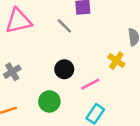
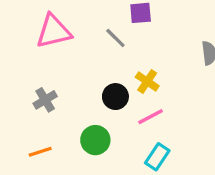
yellow cross: (116, 61) -> (147, 81), moved

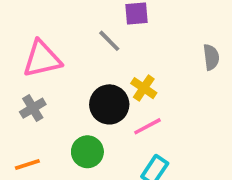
pink triangle: (54, 31) -> (42, 59), moved
black circle: (115, 97) -> (109, 104), size x1.4

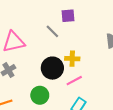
yellow cross: (144, 88) -> (72, 59), turned -32

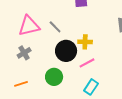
gray line: (52, 31) -> (55, 27), moved

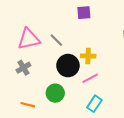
orange line: (21, 84) -> (28, 105), moved, turned 32

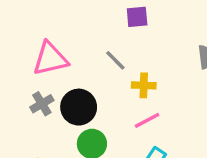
gray line: (56, 40) -> (115, 60), moved
black circle: (68, 66) -> (79, 107), moved

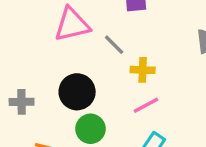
pink triangle: (50, 59) -> (72, 25), moved
gray cross: (42, 104) -> (22, 102), moved, turned 30

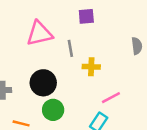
gray line: (114, 45) -> (70, 48), turned 35
pink line: (146, 105) -> (111, 98), moved

